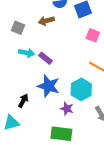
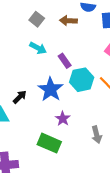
purple rectangle: (46, 58) -> (65, 61), moved
cyan hexagon: (81, 89) -> (82, 80), moved

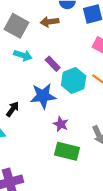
gray square: (37, 19) -> (17, 26), size x1.5
blue star: (51, 89) -> (43, 96), turned -30
green rectangle: (49, 143) -> (67, 151), moved

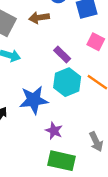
purple rectangle: (53, 64) -> (62, 55), moved

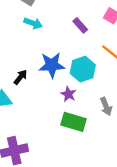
cyan hexagon: (67, 82) -> (83, 69), moved

